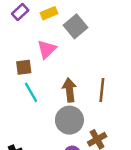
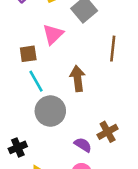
brown line: (102, 90) -> (113, 49), moved
gray circle: (69, 120) -> (50, 111), moved

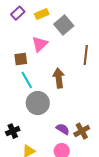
brown cross: (108, 132) -> (82, 131), moved

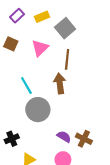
brown line: (86, 55) -> (67, 59), moved
brown square: (21, 59) -> (11, 44), moved, turned 32
brown cross: (82, 131) -> (84, 139), turned -35

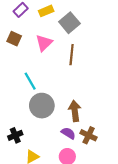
brown arrow: (60, 83) -> (75, 111), moved

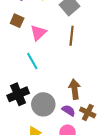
pink triangle: (44, 43) -> (38, 33), moved
gray circle: (42, 106) -> (43, 104), moved
black cross: (15, 135) -> (18, 94), moved, size x1.5

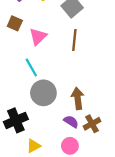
black cross: (18, 94) -> (16, 120), moved
gray circle: (43, 104) -> (43, 93), moved
brown cross: (88, 112) -> (92, 124), turned 35

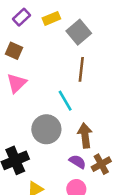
pink triangle: (38, 37) -> (16, 83), moved
cyan line: (31, 67) -> (65, 101), moved

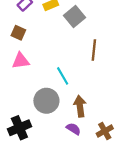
brown line: (81, 69) -> (94, 50), moved
pink triangle: (16, 83) -> (21, 61), turned 36
brown cross: (101, 164) -> (105, 131), moved

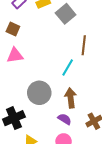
cyan line: (63, 76) -> (68, 67), moved, turned 60

